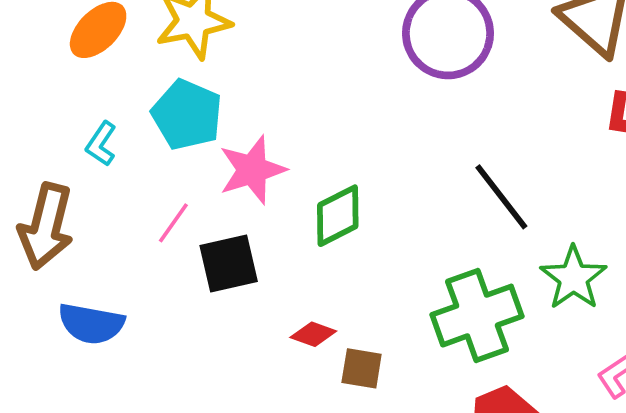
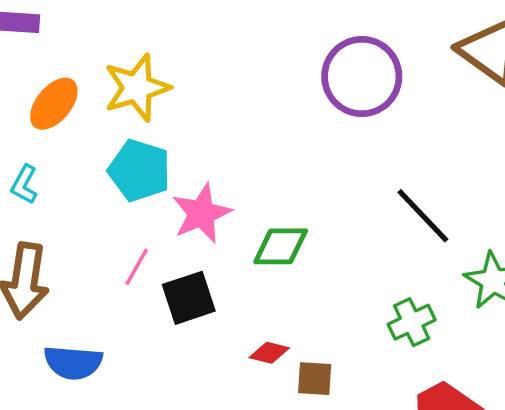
cyan L-shape: (101, 144) -> (24, 185), moved
green diamond: (338, 216) -> (281, 246), turned 32
green cross: (477, 316) -> (412, 322), size x0.6

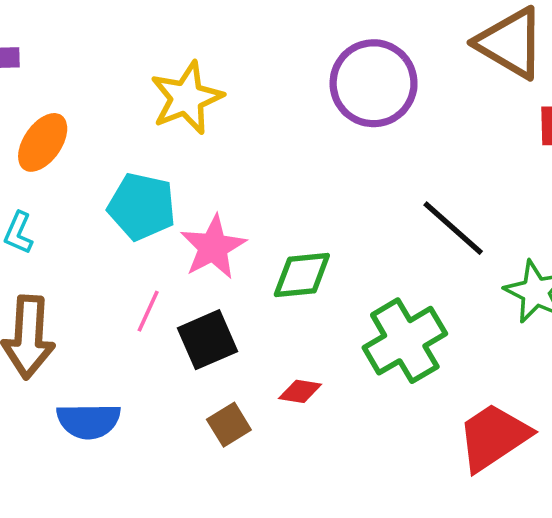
yellow star: (137, 88) -> (187, 98), moved
green cross: (412, 322) -> (405, 341), moved, size x1.6
brown square: (315, 379) -> (229, 425), moved, turned -30

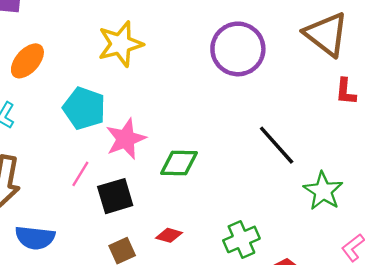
green cross: (405, 341) -> (241, 239), moved, size x0.7

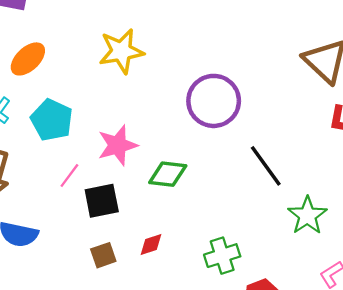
purple circle: (238, 49) -> (214, 101), moved
cyan pentagon: (84, 108) -> (52, 120), moved
red diamond: (169, 235) -> (151, 245), turned -40

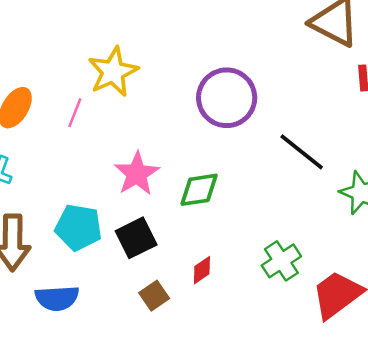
cyan pentagon: (52, 120) -> (78, 227), moved
pink line: (69, 176) -> (75, 113), moved

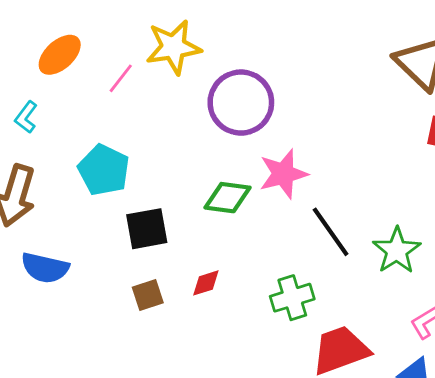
purple circle: (227, 98) -> (241, 103), moved
black line: (302, 152) -> (331, 232), moved
pink star: (137, 174) -> (283, 174), moved
cyan pentagon: (78, 227) -> (104, 170), moved

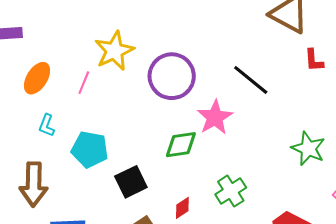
cyan L-shape: (26, 117) -> (47, 125), moved
black line: (331, 232) -> (251, 80), moved
green cross: (292, 298) -> (231, 191), moved

